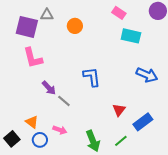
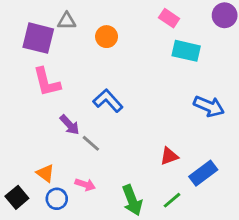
blue L-shape: (92, 77) -> (108, 101), moved, turned -35
red triangle: (119, 110) -> (169, 156), turned 32

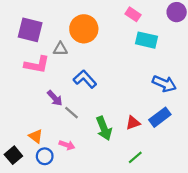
gray triangle: (67, 21) -> (60, 49), moved
orange circle: (107, 37) -> (84, 29), size x1.6
pink L-shape: (47, 82) -> (37, 65), turned -65
blue rectangle: (203, 173) -> (160, 117), moved
green arrow: (132, 200) -> (104, 128), moved

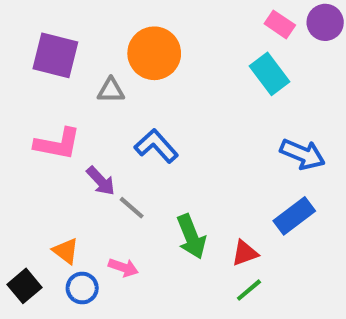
pink rectangle: (133, 14) -> (280, 24), moved
cyan rectangle: (146, 40) -> (270, 74), turned 40
pink L-shape: (37, 65) -> (57, 144), moved
red triangle: (133, 123) -> (245, 253), moved

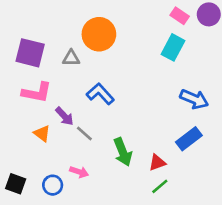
purple square: (55, 55) -> (30, 53), moved
cyan rectangle: (270, 74) -> (173, 47), turned 65
orange triangle: (66, 251) -> (42, 133), moved
black square: (24, 286) -> (16, 184), turned -30

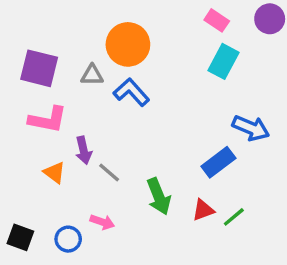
pink rectangle: (180, 16) -> (217, 20), moved
blue L-shape: (100, 94) -> (131, 92), moved
purple arrow: (65, 116) -> (84, 150), turned 30
blue rectangle: (189, 139) -> (218, 162), moved
green line: (160, 186) -> (234, 217), moved

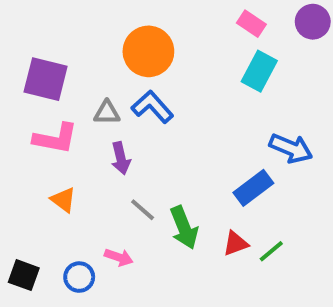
gray triangle: (92, 75) -> (107, 113), moved
purple arrow: (84, 150) -> (121, 158), moved
gray line: (109, 172) -> (143, 210), moved

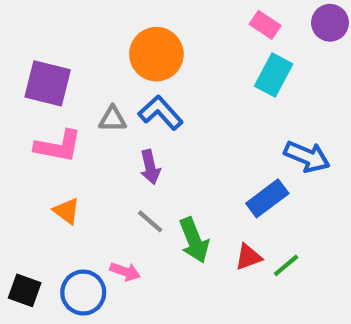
purple arrow: (121, 158) -> (150, 167), moved
blue circle: (79, 277) -> (83, 293), size x1.4

